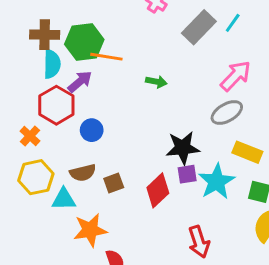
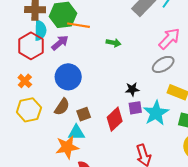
red hexagon: (56, 105) -> (31, 46), moved
blue circle: (92, 130) -> (68, 77), size x1.6
black star: (183, 148) -> (132, 89), size x0.6
brown semicircle: (83, 173) -> (62, 107), turned -42
cyan triangle: (64, 199) -> (76, 133), moved

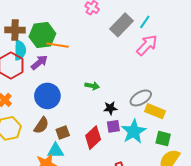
pink arrow: (169, 39) -> (147, 45), moved
green arrow: (114, 43) -> (92, 86), moved
gray ellipse: (163, 64) -> (141, 98), moved

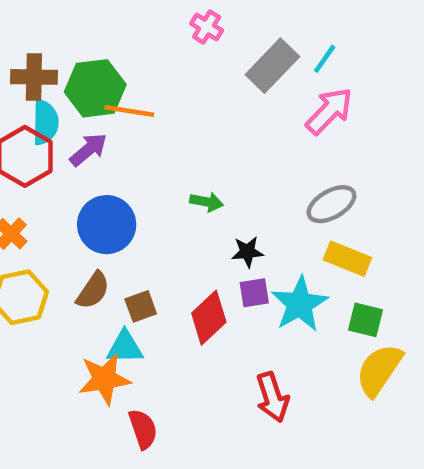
gray ellipse: (141, 98) -> (331, 204), moved

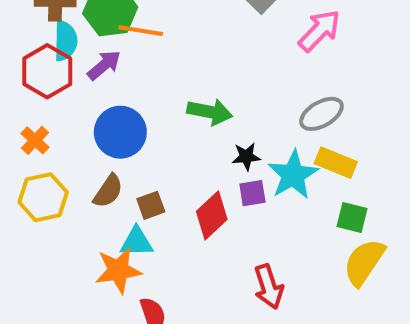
green arrow: (207, 202) -> (210, 112), size x1.5
cyan star: (300, 304) -> (293, 175), moved

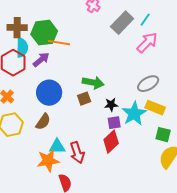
brown square: (151, 205) -> (84, 99), moved
red diamond: (212, 215) -> (111, 142), moved
red arrow: (269, 287) -> (77, 153), moved

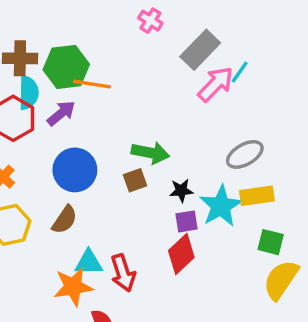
cyan line: (145, 20) -> (240, 72), moved
pink arrow: (147, 43) -> (216, 84), moved
yellow rectangle: (155, 108) -> (257, 196), turned -30

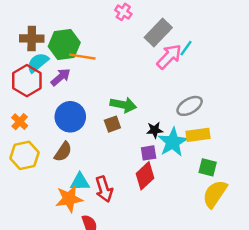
cyan semicircle: (29, 93) -> (38, 63), turned -130
black star: (181, 191) -> (155, 130), moved

